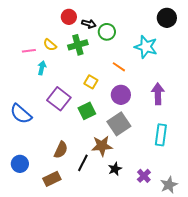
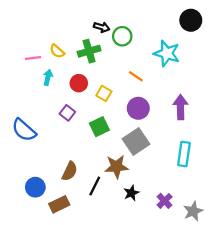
red circle: (69, 17) -> (79, 83), moved
purple square: (59, 99) -> (67, 113), size x0.6
blue circle: (20, 164) -> (35, 187), moved

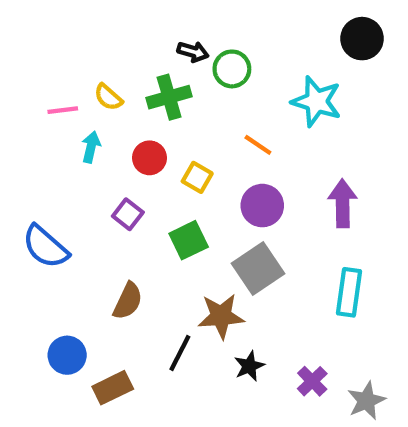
brown semicircle: (70, 171) -> (128, 301), moved

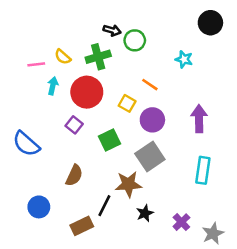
cyan star: (316, 101) -> (184, 59), size x0.6
red circle: (150, 158) -> (87, 92), size x1.6
yellow square: (197, 177) -> (127, 103), moved
brown rectangle: (113, 388) -> (82, 226), moved

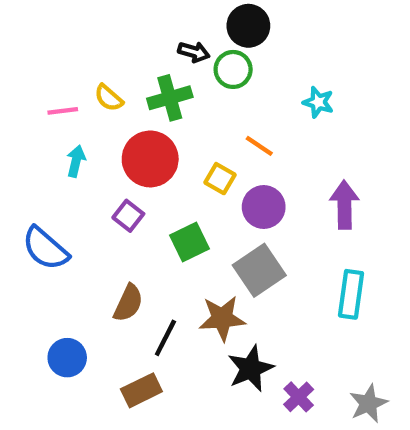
black circle: (210, 23) -> (248, 26), moved
cyan arrow: (53, 86) -> (76, 161), moved
black line: (104, 206) -> (165, 338), moved
black star: (145, 213) -> (251, 369), size x1.5
purple cross: (181, 222) -> (299, 397), moved

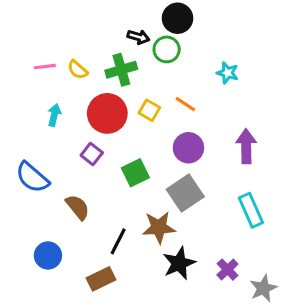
pink line: (63, 111) -> (45, 67), moved
yellow square: (220, 179) -> (149, 110), moved
cyan rectangle: (351, 294) -> (251, 210), turned -32
brown semicircle: (128, 303) -> (78, 207), moved, turned -64
purple cross: (299, 397) -> (227, 270), moved

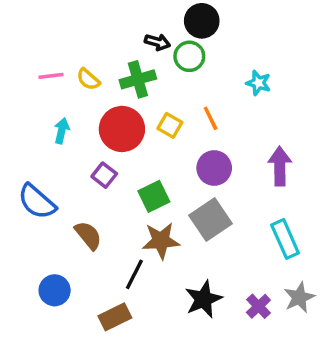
orange line: (185, 104) -> (211, 118), turned 30
brown star: (159, 227) -> (161, 241), moved
gray star: (263, 288) -> (299, 297), moved

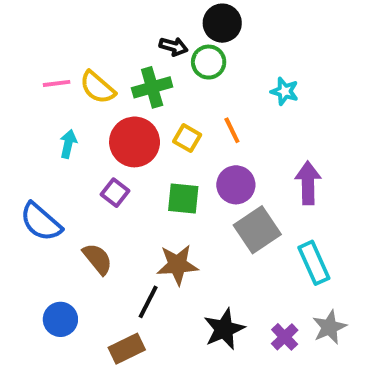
yellow semicircle: (88, 79) -> (97, 87), size x1.4
green square: (154, 196) -> (183, 198), moved, turned 32
gray square: (211, 219) -> (257, 230), moved

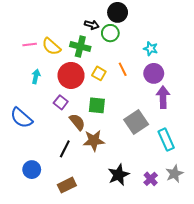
green cross: (152, 87) -> (80, 47), turned 30
purple circle: (236, 185) -> (154, 73), moved
brown semicircle: (97, 259) -> (77, 122), moved
black line: (148, 302) -> (65, 149), moved

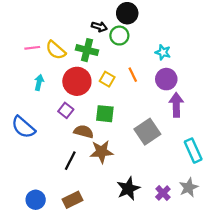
brown semicircle: (77, 122) -> (84, 132), turned -36
cyan rectangle: (166, 140) -> (193, 151), moved
blue circle: (32, 170) -> (36, 200), moved

